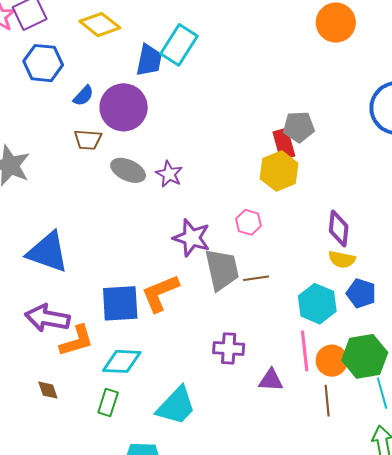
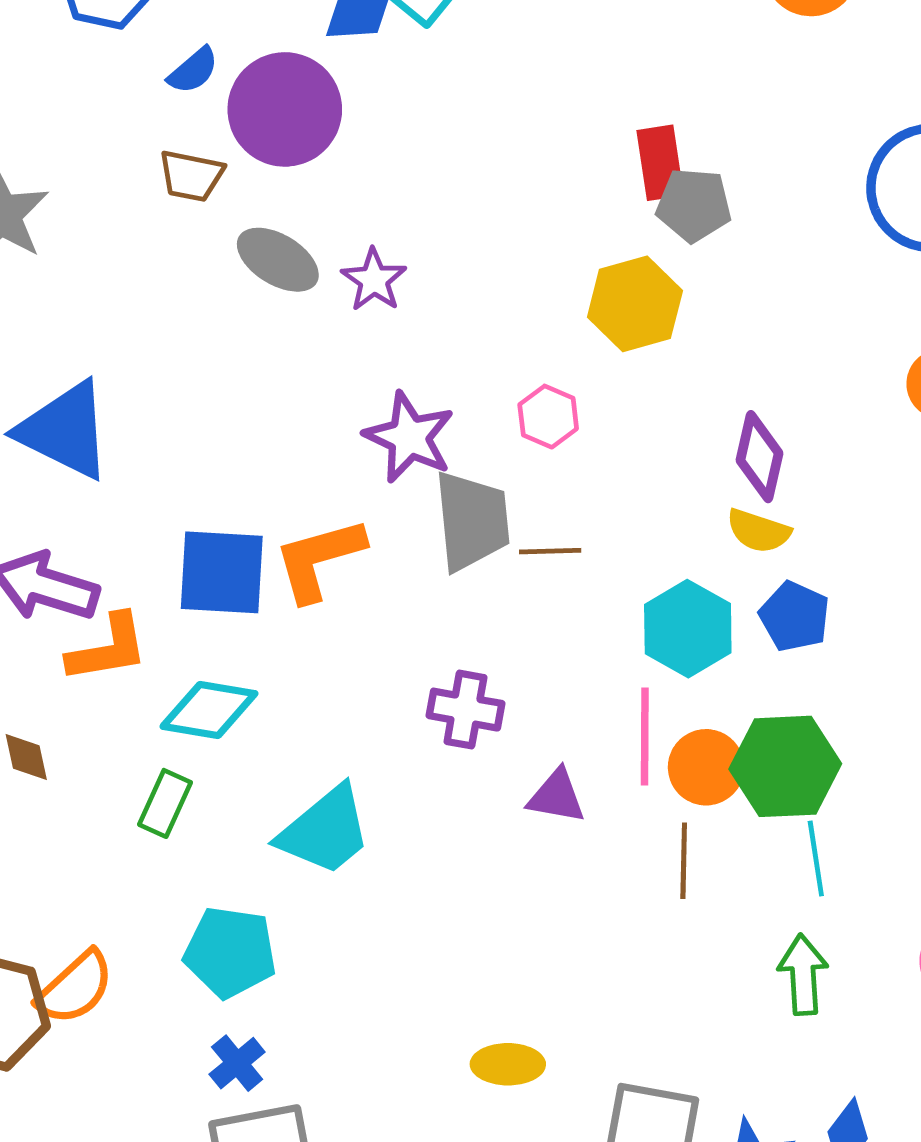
red rectangle: (284, 144) -> (660, 163), moved

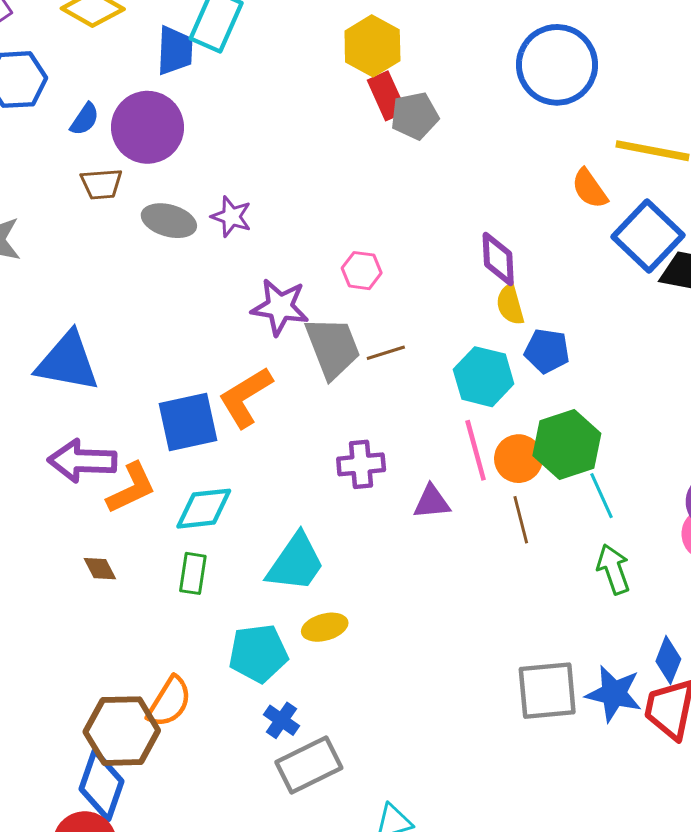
yellow hexagon: (635, 304) -> (372, 46), moved
yellow semicircle: (759, 531) -> (510, 305), turned 72
yellow ellipse: (508, 1064) -> (325, 627), moved

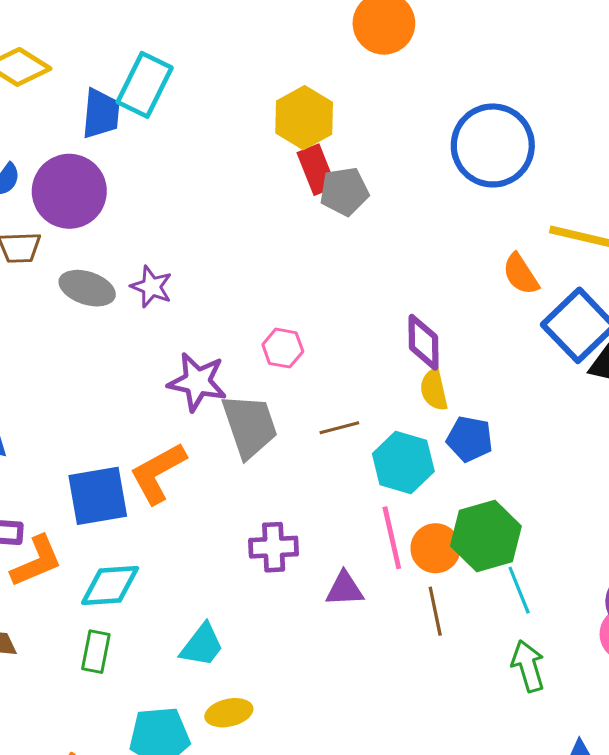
brown line: (386, 353) -> (339, 428), moved
cyan trapezoid: (296, 563) -> (202, 645), size x0.7

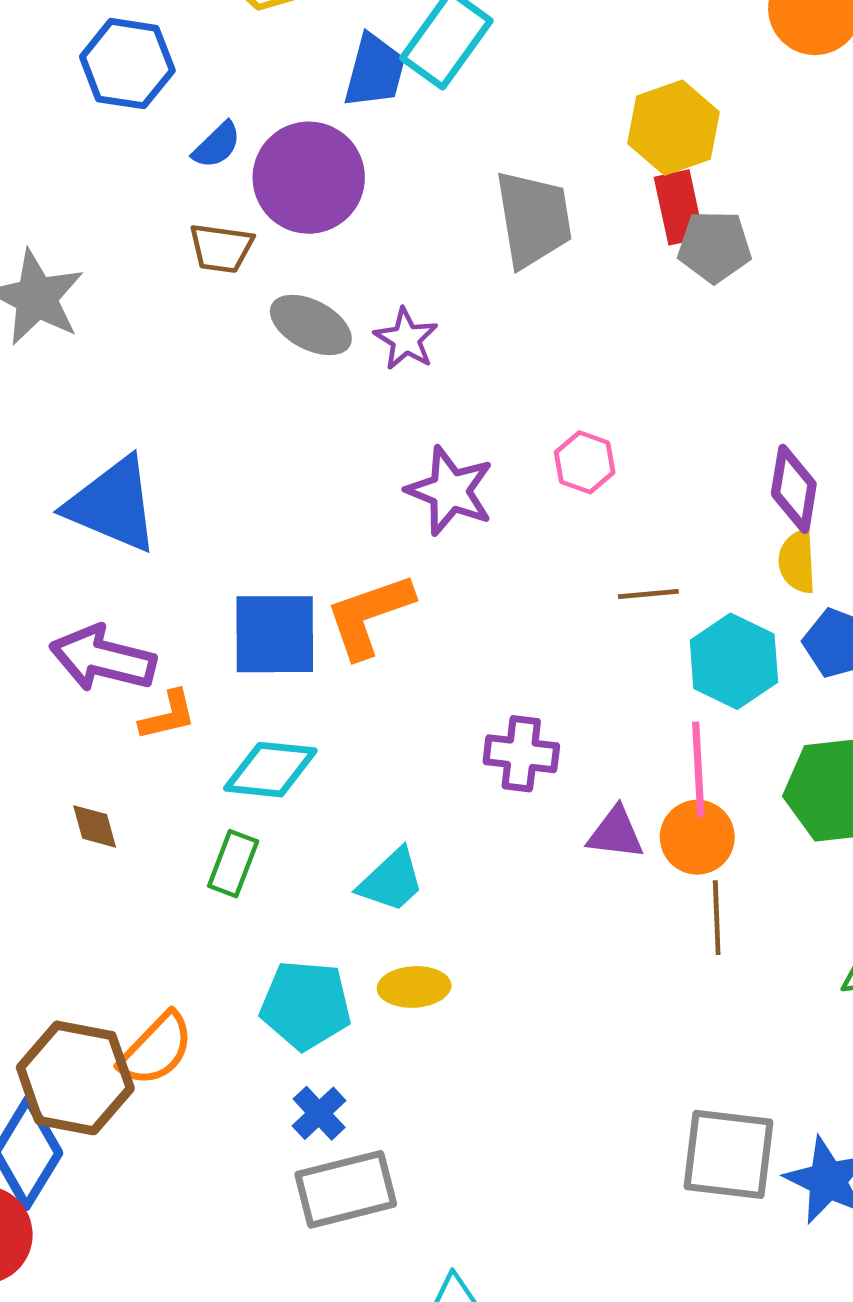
gray trapezoid: (250, 426) -> (533, 219), moved
orange circle: (436, 548) -> (697, 837), moved
orange L-shape: (36, 561) -> (168, 715), size x0.7
brown line: (435, 611) -> (717, 918), moved

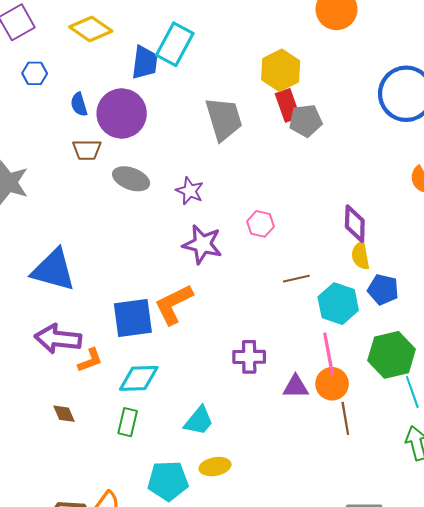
blue hexagon: (127, 64) -> (35, 73), size x0.6
blue semicircle: (217, 145) -> (79, 104), turned 125
purple star: (406, 339) -> (190, 191), moved

